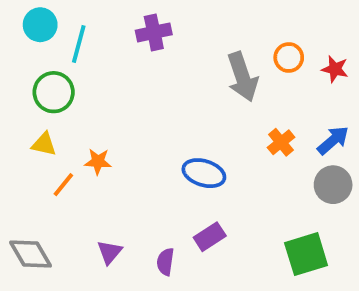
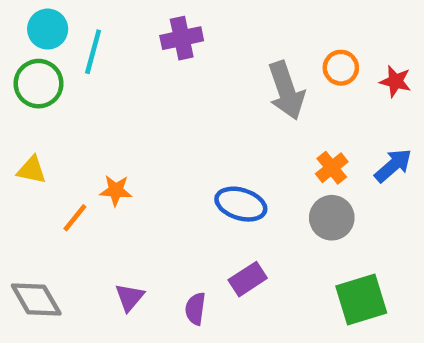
green circle: (54, 92) -> (39, 84), moved
yellow triangle: (44, 144) -> (32, 170), moved
gray circle: (333, 185) -> (332, 218), moved

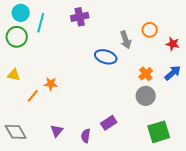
red star: (395, 81) -> (173, 44), moved
gray arrow: (286, 90) -> (126, 40), size x0.7
blue ellipse: (241, 204) -> (106, 57), moved

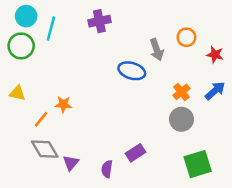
gray diamond: (16, 132) -> (45, 149), moved

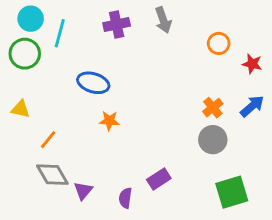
gray arrow: (157, 50) -> (163, 20), moved
blue ellipse: (132, 71) -> (93, 83), moved
orange star: (63, 104) -> (109, 121), moved

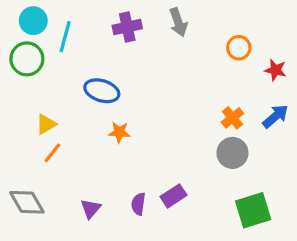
yellow triangle: (20, 109) -> (46, 124), moved, turned -42
gray diamond: (52, 175) -> (27, 202), moved
purple semicircle: (125, 198) -> (138, 204), moved

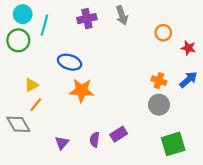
orange cross: (232, 118) -> (159, 81), turned -32
orange star: (119, 132) -> (82, 90), size x1.6
gray diamond: (27, 202) -> (18, 124), moved

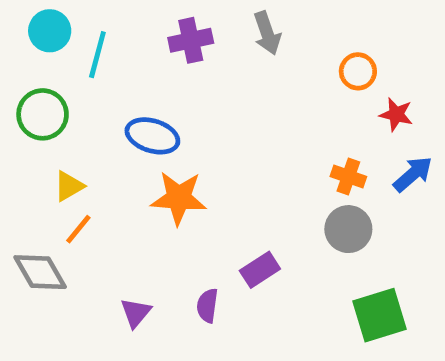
green circle: (18, 40) -> (43, 114), moved
red star: (188, 48) -> (396, 114), moved
purple rectangle: (119, 134) -> (260, 270), moved

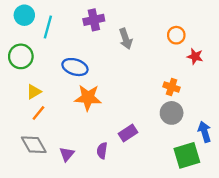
gray arrow: (267, 33) -> (126, 39), moved
blue arrow: (413, 174) -> (205, 132), moved, turned -66
gray diamond: (40, 272) -> (34, 145), moved

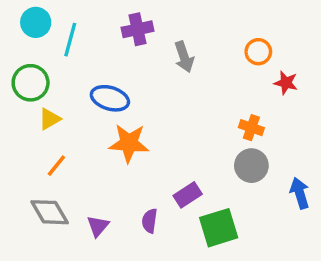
yellow triangle: (34, 92) -> (50, 119), moved
green square: (187, 155) -> (219, 228), moved

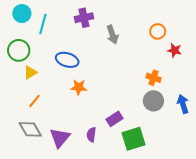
orange star: (129, 143) -> (79, 87), size x0.7
blue arrow: (300, 193) -> (183, 104), moved
purple triangle: (98, 226) -> (60, 138), size x1.5

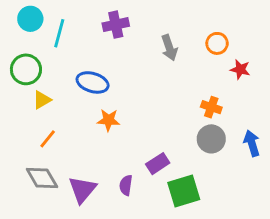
gray arrow: (112, 35) -> (169, 48), moved

